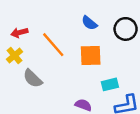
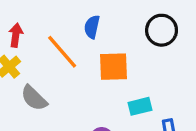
blue semicircle: (89, 23) -> (92, 27), moved, turned 63
red arrow: (19, 33) -> (16, 35), turned 112

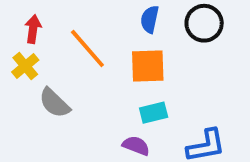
blue semicircle: (92, 27) -> (150, 19), moved
cyan rectangle: (140, 106) -> (154, 113), moved

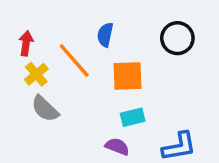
blue semicircle: (150, 19) -> (105, 35), moved
yellow cross: (25, 66) -> (36, 74), moved

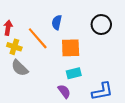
yellow cross: (36, 74) -> (14, 47), turned -32
purple semicircle: (117, 147) -> (64, 91), turned 32

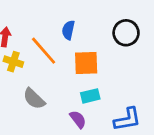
gray semicircle: (20, 68) -> (34, 99), moved

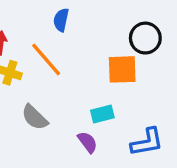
blue semicircle: (68, 30) -> (61, 20), moved
orange square: (86, 63) -> (122, 69), moved

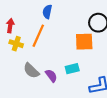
orange line: (46, 60) -> (38, 36), turned 65
purple semicircle: (88, 142) -> (51, 76), moved

